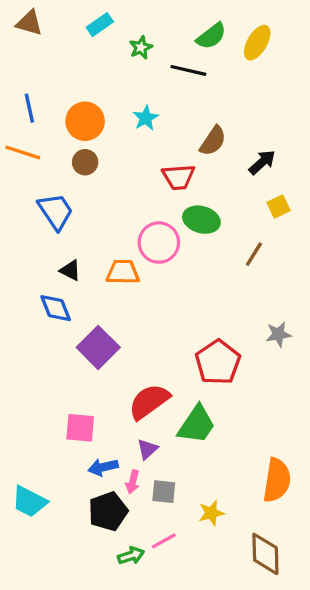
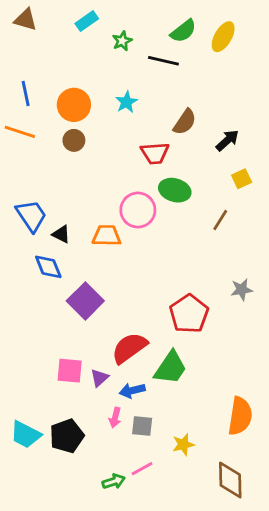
blue trapezoid: (56, 211) -> (31, 216), moved
purple triangle: (147, 449) -> (99, 378), moved
blue arrow: (103, 467) -> (132, 390), moved
black pentagon: (108, 511) -> (67, 436), moved

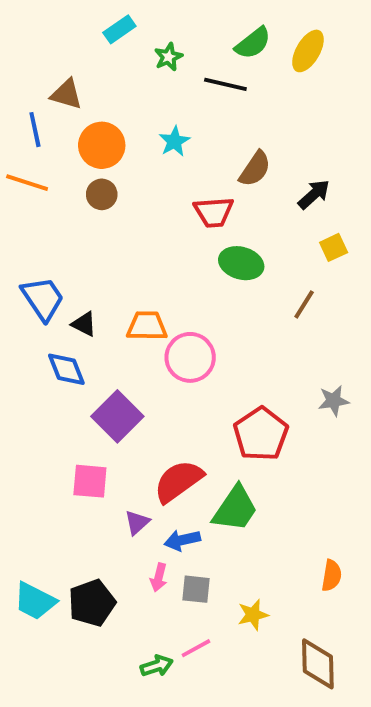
brown triangle: (26, 20) -> (66, 94), moved
pink circle: (138, 210) -> (190, 357), moved
pink square: (70, 371) -> (90, 481), moved
orange semicircle: (240, 416) -> (332, 575), size x0.6

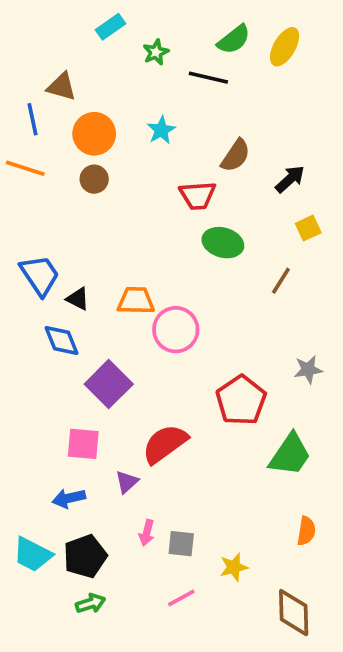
green trapezoid: (235, 509) -> (290, 455), moved
blue arrow: (182, 540) -> (69, 498), moved
green arrow: (157, 666) -> (91, 603), moved

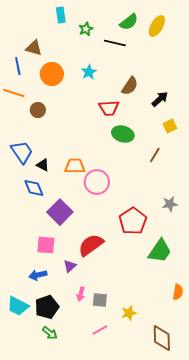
cyan rectangle: (110, 27) -> (61, 15), turned -63
brown circle: (94, 179) -> (38, 110), moved
orange semicircle: (306, 531) -> (178, 292), moved
green arrow: (91, 603) -> (50, 333), turned 56

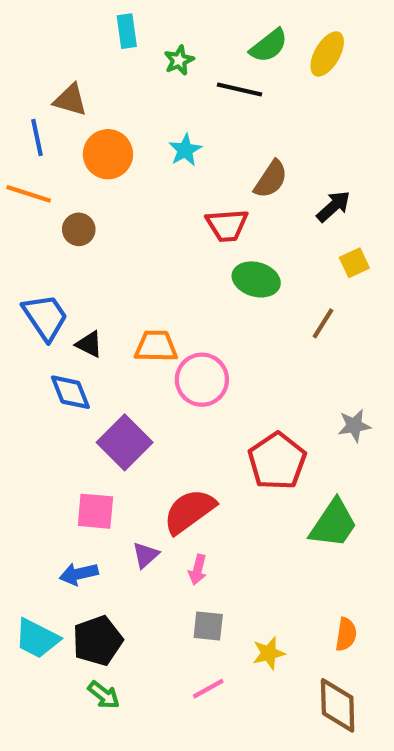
orange semicircle: (178, 292) -> (346, 634), moved
pink arrow: (81, 294) -> (198, 570), moved

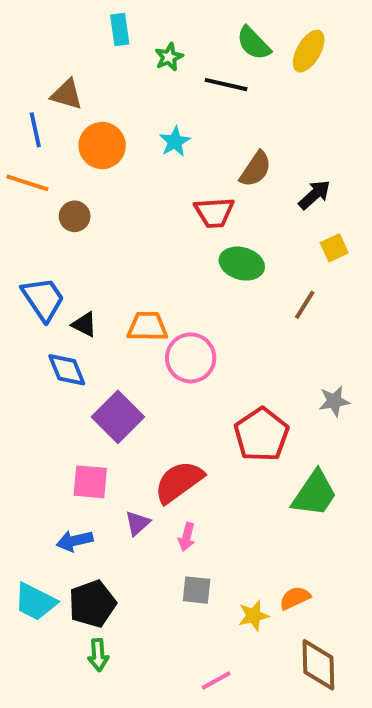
green semicircle: (269, 46) -> (254, 43), turned 84
orange semicircle: (346, 634) -> (295, 598), moved, turned -124
pink line: (208, 689) -> (216, 680), moved
green arrow: (104, 695) -> (98, 655), turned 48

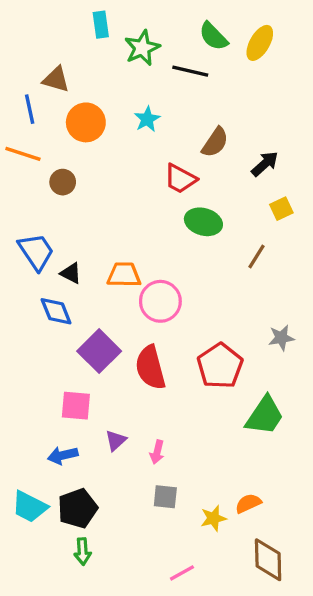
green star: (169, 57) -> (142, 48), size x1.5
red trapezoid: (214, 212) -> (180, 179), turned 32
red semicircle: (179, 482) -> (150, 368), moved, turned -69

